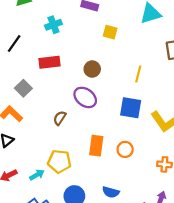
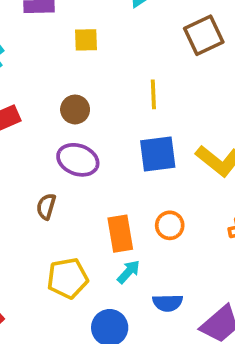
cyan arrow: (37, 175) -> (129, 272), moved

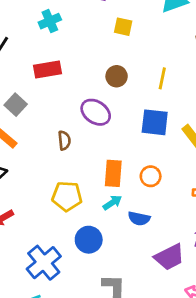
brown circle: (75, 109) -> (117, 76), moved
brown semicircle: (46, 207) -> (64, 140), turned 144
blue semicircle: (168, 303) -> (139, 218), moved

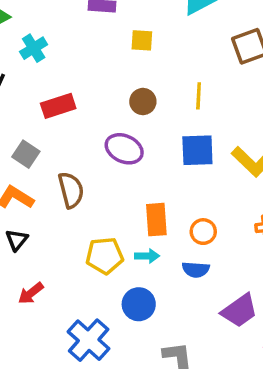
cyan cross: (50, 21) -> (34, 48), moved
brown semicircle: (64, 140) -> (71, 190), moved, size x1.5
orange circle: (151, 176) -> (203, 232), moved
cyan arrow: (112, 203) -> (147, 256), moved, turned 42

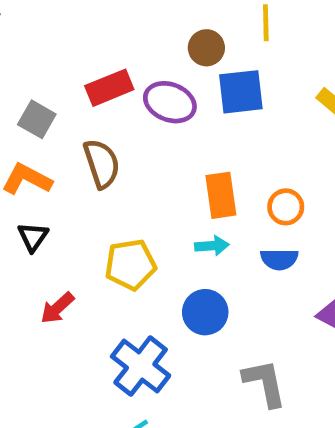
brown circle: (143, 102) -> (206, 48), moved
red rectangle: (58, 106) -> (109, 88), moved
blue square: (197, 150) -> (241, 92), moved
yellow pentagon: (105, 256) -> (130, 265), moved

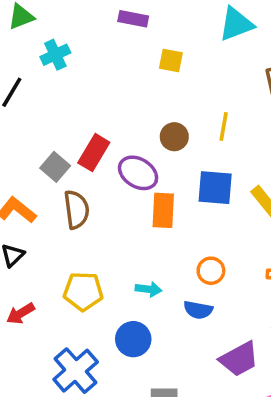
red rectangle: (109, 88) -> (94, 153), turned -48
blue square: (241, 92) -> (215, 188), moved
gray square: (37, 119) -> (55, 167), moved
orange rectangle: (221, 195) -> (163, 210), moved

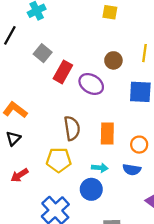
gray square: (55, 167) -> (43, 53), moved
brown semicircle: (76, 210) -> (72, 128), moved
orange rectangle: (163, 210) -> (107, 134), moved
cyan arrow: (148, 289) -> (100, 168), moved

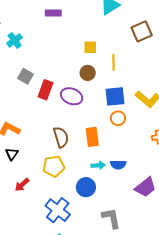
yellow square: (110, 12) -> (90, 47), moved
orange circle: (139, 145) -> (118, 118), moved
cyan arrow: (100, 168) -> (98, 165), moved

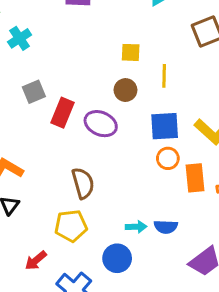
gray square: (25, 76) -> (34, 92), turned 35
orange rectangle: (92, 137) -> (195, 178), moved
red arrow: (22, 185) -> (36, 260), moved

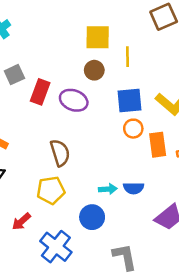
yellow square: (131, 52) -> (98, 37), size x1.5

